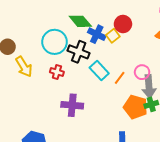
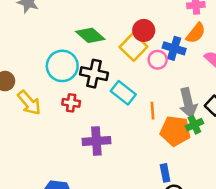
blue cross: (97, 34) -> (174, 48), moved
yellow square: (113, 36) -> (133, 47), size x1.5
pink circle: (142, 72) -> (158, 60), moved
orange line: (120, 78) -> (152, 111), moved, turned -32

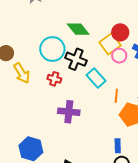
pink circle: (158, 60) -> (119, 56), moved

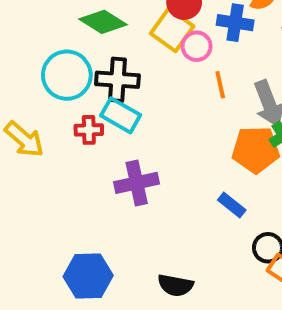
cyan rectangle: (96, 78) -> (121, 115), moved
orange line: (116, 96) -> (220, 85), moved
blue rectangle: (118, 146) -> (232, 205), moved, turned -32

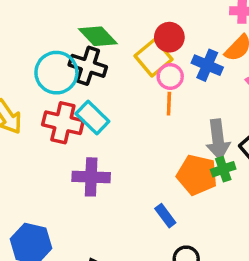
black cross: (117, 80) -> (88, 66), moved
orange line: (220, 85) -> (169, 104), moved
red cross: (89, 130) -> (63, 123), size x1.6

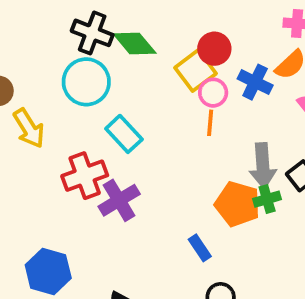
black cross: (88, 66) -> (92, 33), moved
red cross: (63, 123) -> (85, 176), moved, turned -36
purple cross: (91, 177) -> (119, 200), turned -36

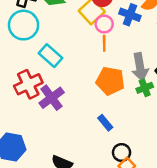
orange pentagon: (237, 204) -> (110, 81), moved

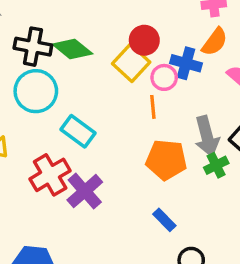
pink circle: (104, 24) -> (164, 77), moved

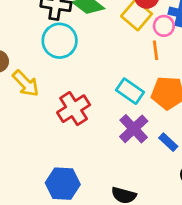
cyan rectangle: (78, 131) -> (130, 91), moved
purple cross: (85, 191) -> (134, 129), moved

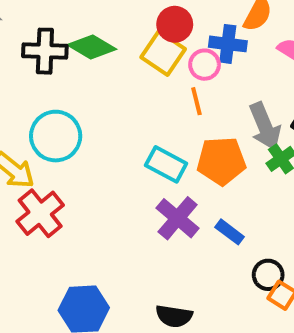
cyan circle: (60, 41) -> (56, 136), moved
red cross: (74, 109) -> (40, 213), moved

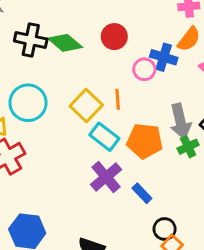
red circle: (175, 24) -> (114, 37), moved
yellow square: (163, 53) -> (86, 105), moved
orange line: (196, 101) -> (118, 99), moved

